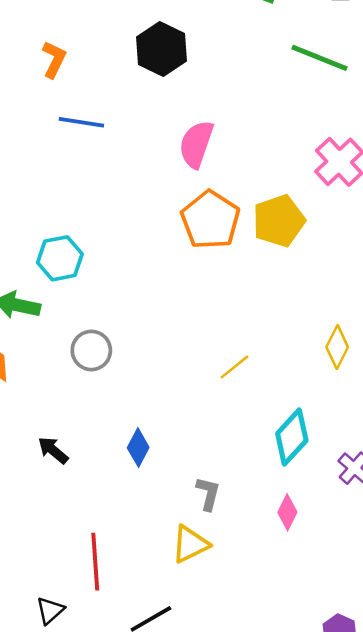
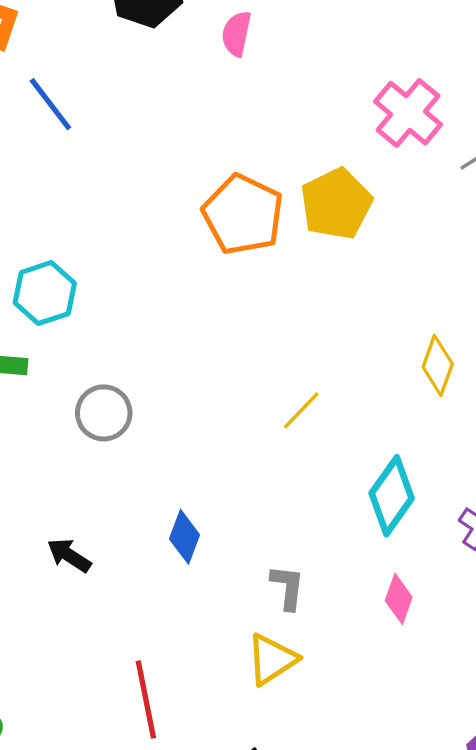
blue line: (81, 122) -> (50, 104), turned 51
pink semicircle: (196, 144) -> (236, 34), moved, size x0.7

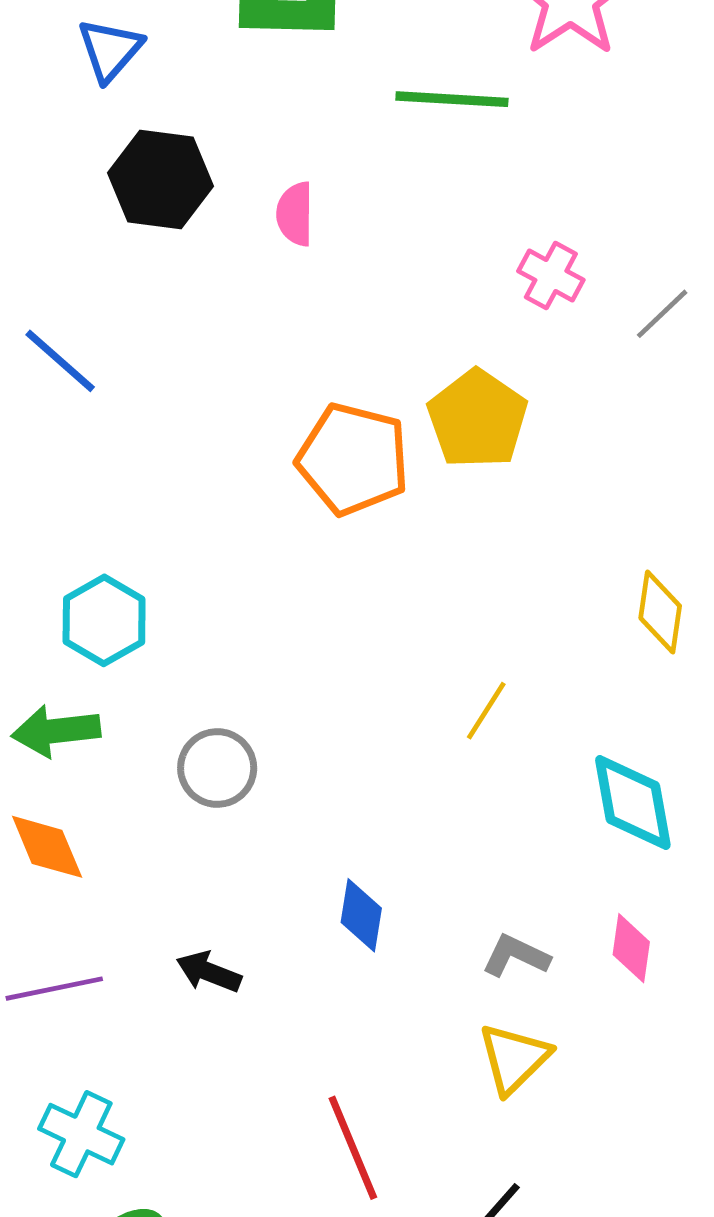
pink cross: (408, 113) -> (551, 275), size x0.7
cyan diamond: (392, 496) -> (633, 803), turned -34
gray L-shape: (288, 587) -> (516, 956), turned -60
pink diamond: (399, 599) -> (631, 948), moved

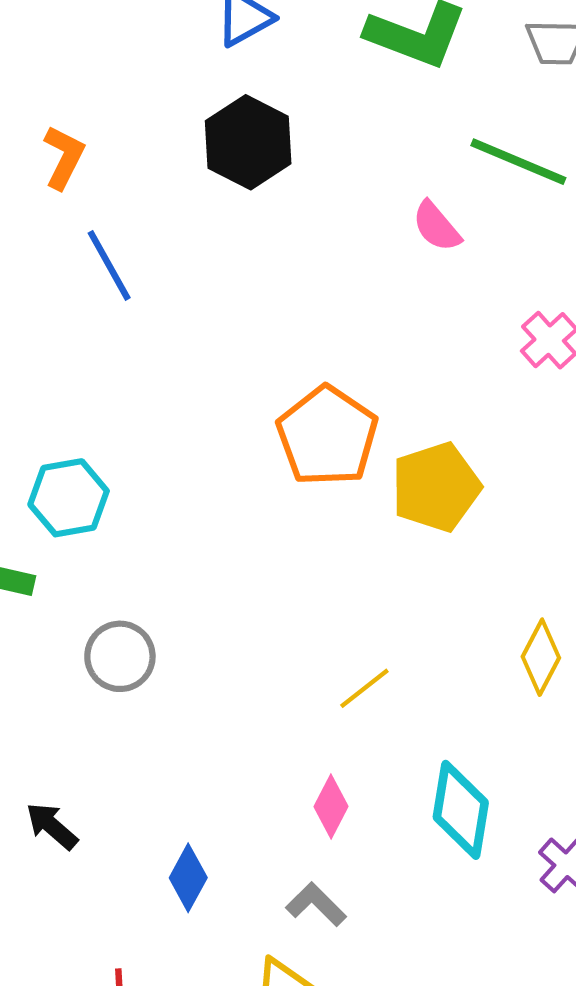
pink semicircle: (295, 214) -> (437, 226), moved, turned -60
yellow pentagon: (477, 419) -> (436, 487), moved
blue diamond: (361, 915) -> (188, 878), moved
pink diamond: (631, 948) -> (331, 806), moved

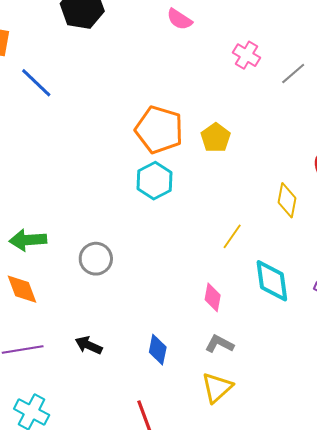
yellow pentagon: (436, 487) -> (216, 138), size x0.7
cyan hexagon: (69, 498) -> (154, 181), moved
yellow line: (364, 688) -> (232, 236), moved

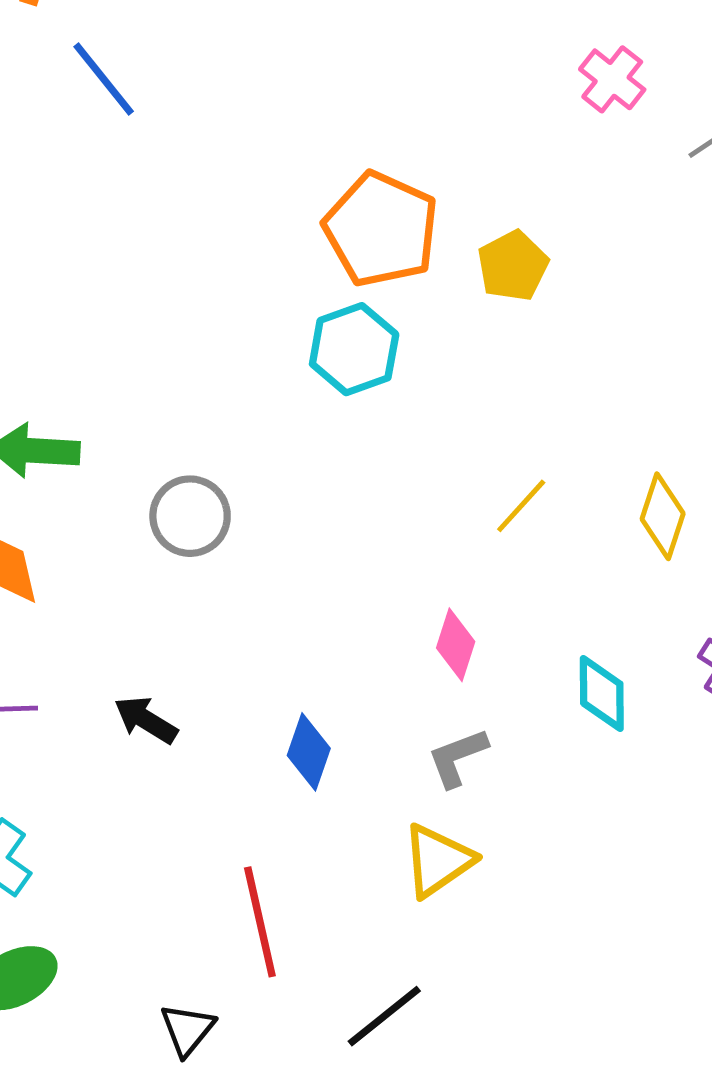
yellow diamond: (287, 200) -> (663, 516), moved
cyan diamond: (272, 281) -> (602, 693), moved, size x0.7
gray L-shape: (219, 344) -> (457, 757), turned -56

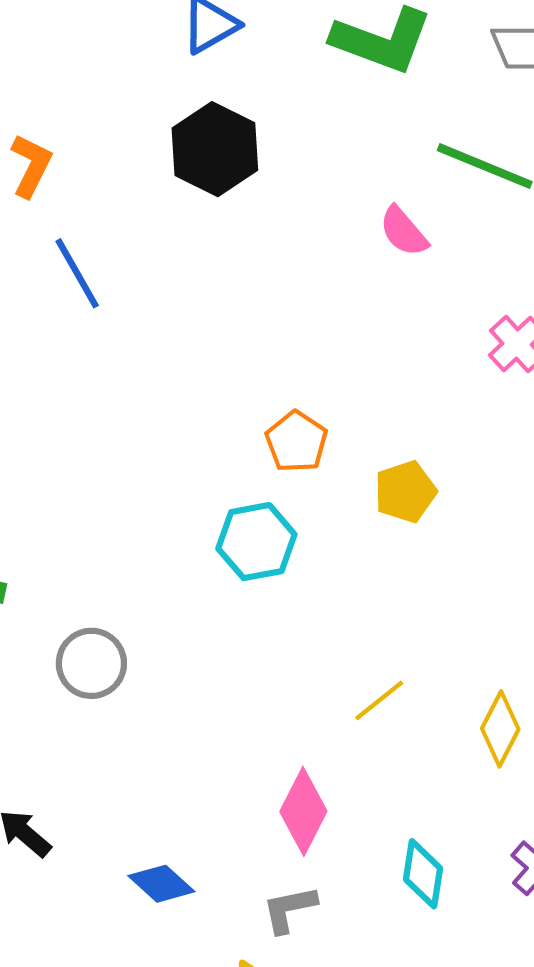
orange pentagon: (381, 229) -> (296, 442), size x0.6
pink diamond: (456, 645) -> (303, 811), size x1.4
blue diamond: (309, 752) -> (161, 884), turned -76

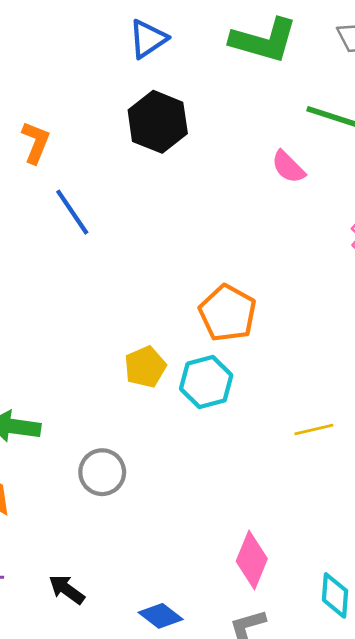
orange pentagon: (296, 442) -> (228, 313), size x1.4
yellow pentagon: (405, 492) -> (145, 367), moved
yellow line: (379, 700) -> (314, 429), moved, turned 30

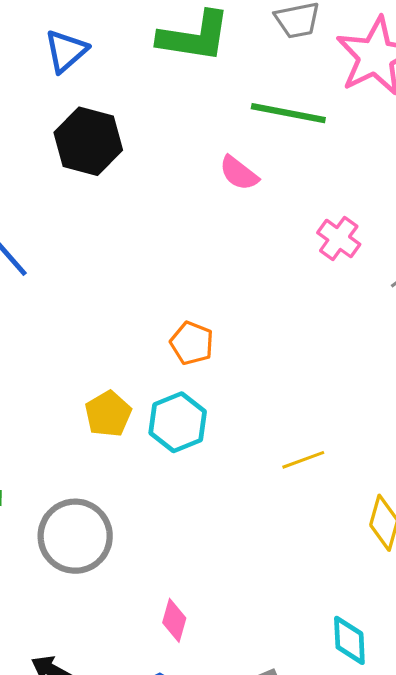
orange pentagon: (228, 313) -> (192, 343), size x0.7
gray circle: (102, 472) -> (75, 536), size x1.4
pink diamond: (252, 560) -> (174, 620), moved, size x0.7

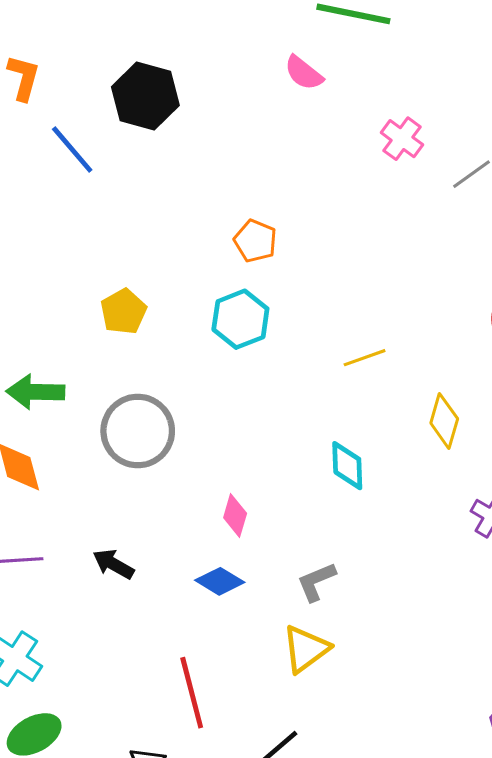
black hexagon: (88, 141) -> (145, 96), moved
yellow pentagon: (108, 414) -> (123, 312), moved
cyan diamond: (349, 640) -> (347, 466), moved

